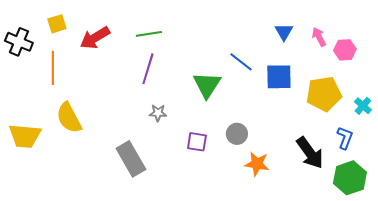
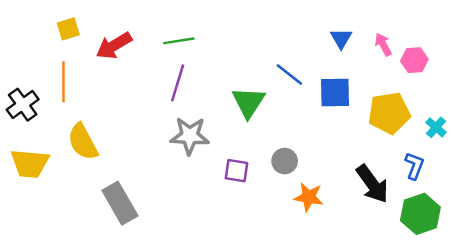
black cross: (19, 42) -> (23, 105), moved, turned 32
gray star: (158, 113) -> (190, 136), size x1.8
gray rectangle: (131, 159) -> (120, 203), moved

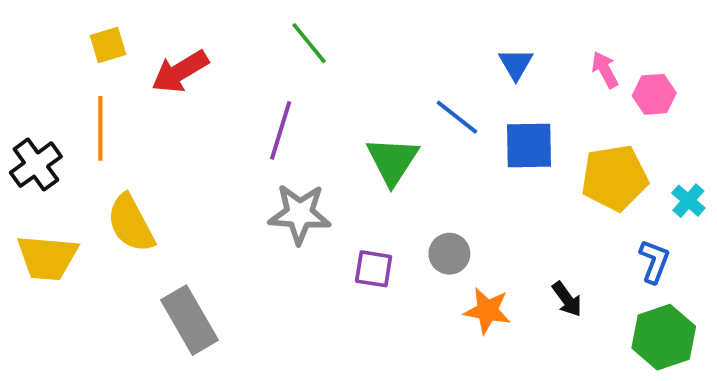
blue triangle: (341, 38) -> (516, 64), moved
green line: (179, 41) -> (309, 43), moved, turned 60
black arrow: (372, 184) -> (567, 299), moved, size x0.6

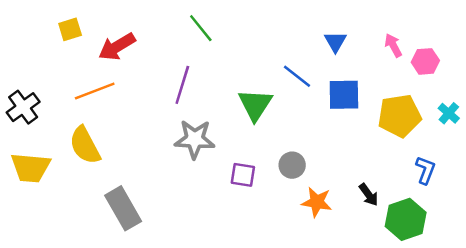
orange line: (100, 128) -> (95, 91), moved, turned 69
cyan cross: (688, 201) -> (449, 113), moved
green hexagon: (664, 337) -> (406, 219), moved

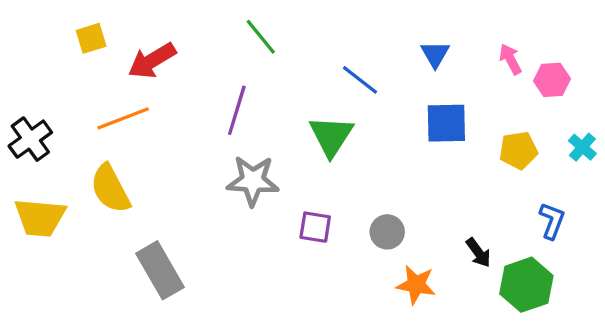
blue line: (297, 76) -> (360, 80), moved
yellow pentagon: (399, 116) -> (518, 150), size x0.7
gray circle: (292, 165) -> (387, 232), moved
orange star: (317, 202) -> (416, 285), moved

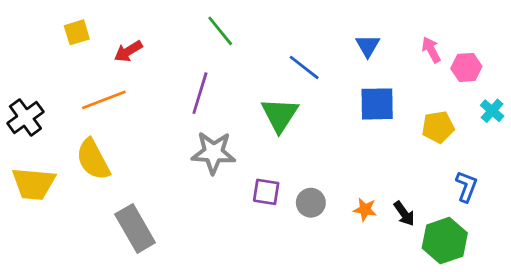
red arrow: (152, 61) -> (128, 51), size x0.7
cyan cross: (582, 147) -> (492, 111), moved
gray circle: (387, 232) -> (311, 203), moved
orange star: (416, 285) -> (365, 209), moved, size x0.7

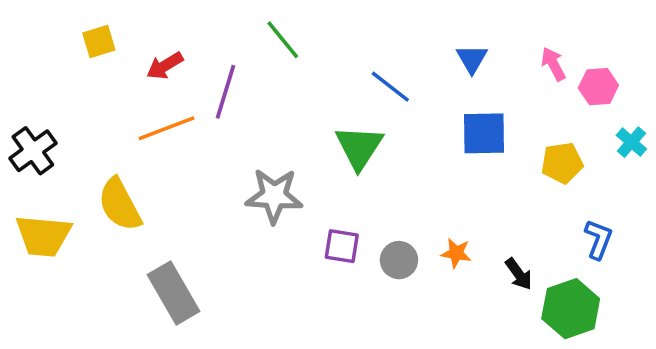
purple line: (200, 93) -> (226, 92), moved
orange line: (104, 100) -> (167, 128), moved
orange star: (365, 209) -> (456, 253), moved

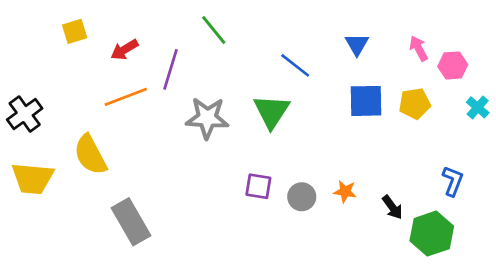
yellow pentagon: (562, 163) -> (415, 104), moved
gray star: (274, 196) -> (207, 118), moved

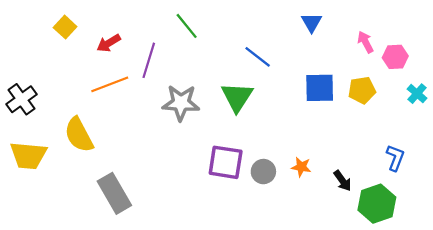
yellow square: (75, 31) -> (65, 27), turned -30
blue triangle: (357, 44) -> (312, 22), moved
purple square: (258, 186) -> (226, 162), size x1.5

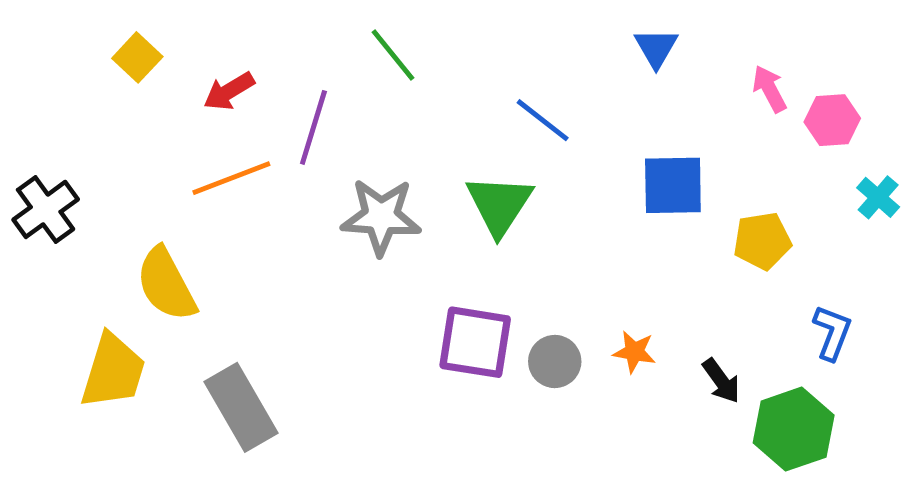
yellow pentagon: (362, 90) -> (762, 241), moved
yellow trapezoid: (28, 155) -> (113, 371), moved, turned -78

